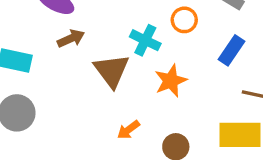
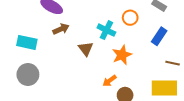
brown triangle: (112, 71) -> (86, 49), size x0.7
orange arrow: (128, 130) -> (110, 81), moved

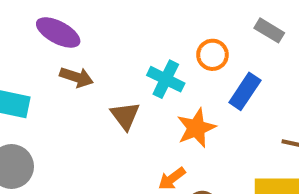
brown arrow: (61, 29) -> (76, 77), turned 42
blue rectangle: (159, 36) -> (245, 91), moved

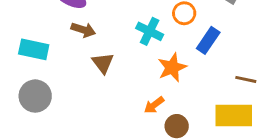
brown triangle: (125, 116) -> (103, 63), moved

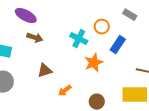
brown triangle: (103, 63) -> (45, 71), moved, turned 49
orange arrow: (154, 105) -> (65, 91), moved

